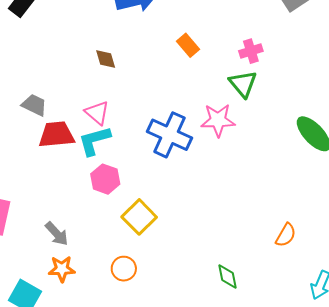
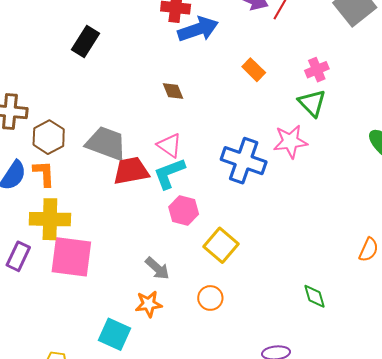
gray trapezoid: (34, 105) -> (106, 143), size x1.6
gray arrow: (57, 234) -> (157, 268), moved

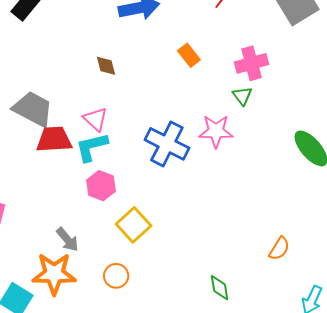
pink cross: (317, 70) -> (251, 63), size x1.4
green triangle: (312, 103) -> (242, 96), size x0.7
orange star: (149, 304) -> (54, 274), size x1.6

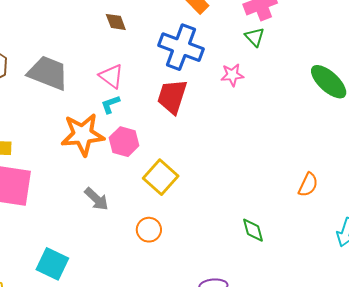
pink star: (216, 131) -> (232, 75), size x0.7
red trapezoid: (54, 139) -> (172, 97), moved, turned -63
blue cross: (167, 144) -> (181, 47), moved
cyan L-shape: (92, 147) -> (110, 104), size x0.6
orange star: (54, 274) -> (83, 134), moved

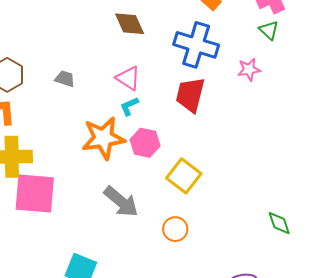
brown diamond: (116, 22) -> (130, 24), size x1.4
gray trapezoid: (48, 73) -> (65, 79), size x0.5
gray arrow: (97, 199) -> (121, 202), size x1.4

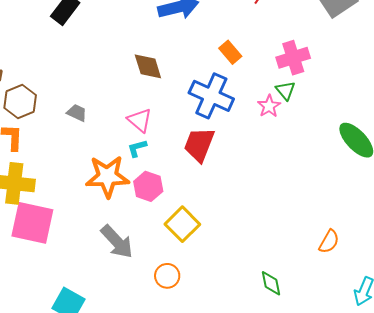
pink star: (249, 69) -> (269, 106), moved, turned -30

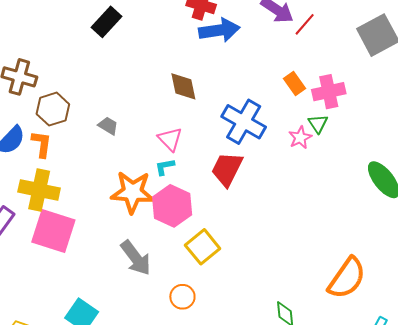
orange rectangle: (230, 52) -> (295, 84), moved
pink hexagon: (148, 186) -> (172, 206), size x1.4
orange semicircle: (329, 242) -> (347, 278), size x1.8

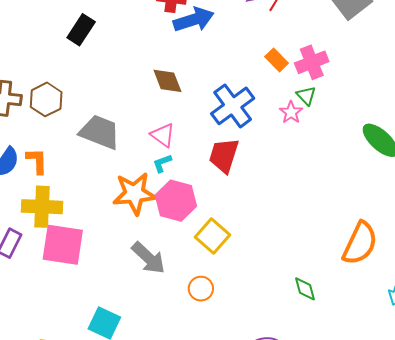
brown hexagon: (53, 109) -> (46, 99), moved
blue cross: (244, 122) -> (233, 106), turned 33
gray trapezoid: (108, 126) -> (100, 132), size x2.0

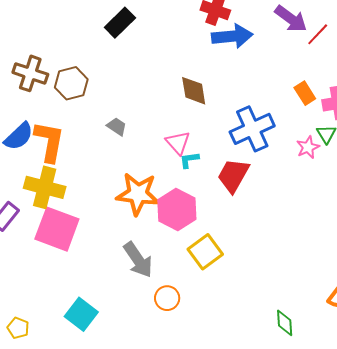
gray trapezoid: (100, 132) -> (117, 126), size x0.5
orange L-shape: (37, 161) -> (49, 142), size x1.5
cyan L-shape: (162, 163) -> (189, 160), moved
orange circle: (201, 289) -> (167, 298), moved

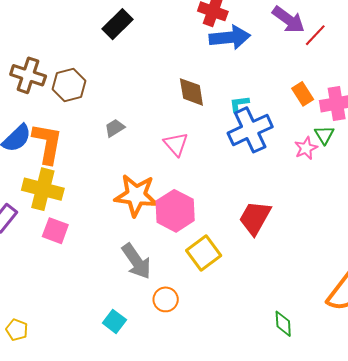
gray trapezoid: (117, 126) -> (115, 128), turned -65
cyan L-shape: (189, 160) -> (239, 104), moved
red trapezoid: (233, 175) -> (255, 218), moved
pink square: (57, 229) -> (55, 231), size x0.6
cyan square: (81, 314) -> (114, 321), moved, size x0.7

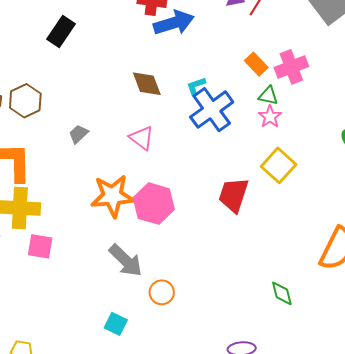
green triangle: (324, 135) -> (268, 96), moved, turned -35
yellow square: (204, 253) -> (279, 165), moved

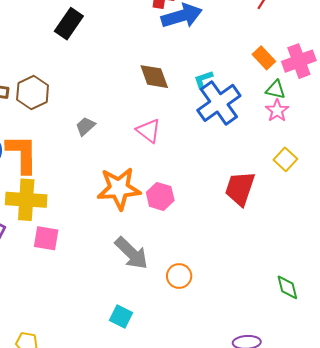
yellow square: (279, 165) -> (285, 159), size x0.7
pink hexagon: (154, 204) -> (160, 196), size x0.7
orange circle: (162, 292) -> (179, 276), moved

